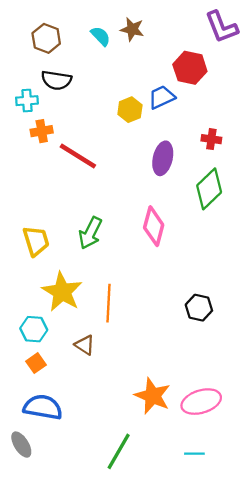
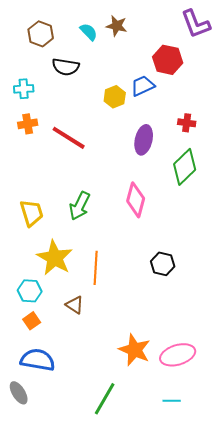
black semicircle: (56, 80) -> (66, 67), moved
orange cross: (42, 131) -> (28, 124), moved
black hexagon: (199, 308) -> (163, 264), moved

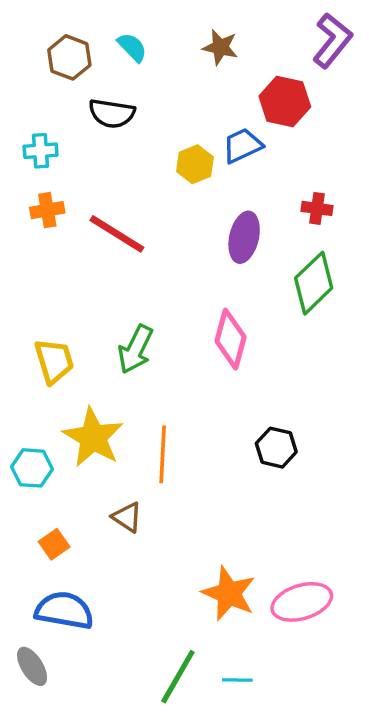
purple L-shape: (196, 24) -> (332, 40), turned -120
brown star: (117, 26) -> (220, 47), moved
cyan semicircle: (89, 32) -> (132, 47), moved
cyan hexagon: (30, 291) -> (32, 468), moved
cyan line: (172, 401) -> (237, 680), moved

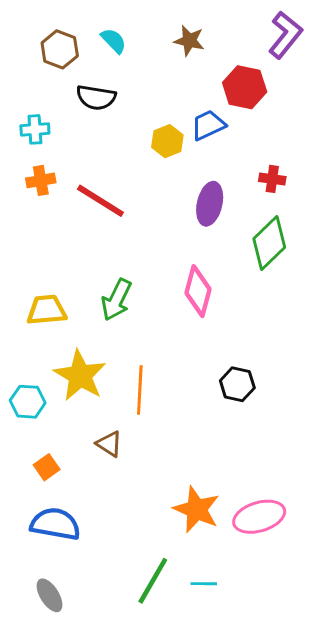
yellow trapezoid: (54, 361) -> (47, 310), turned -78
gray ellipse: (32, 666) -> (50, 595), moved

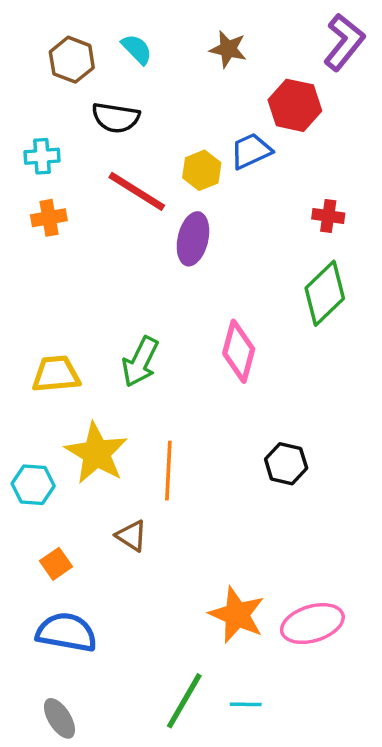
red line: (100, 201) -> (137, 191), moved
purple ellipse: (210, 204) -> (193, 239), moved

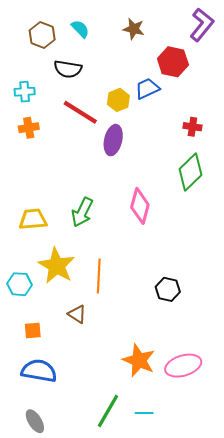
black hexagon: (286, 464) -> (168, 289), moved
orange square: (56, 564) -> (33, 331), turned 30

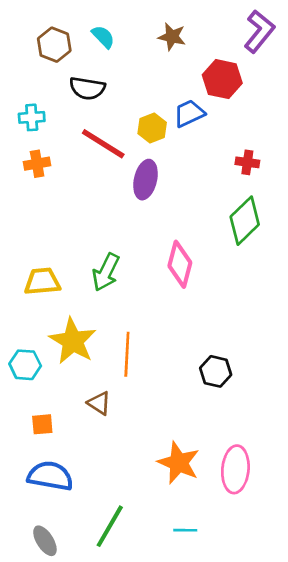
pink ellipse: (183, 366) -> (235, 469), turned -68
green line: (108, 411) -> (110, 526), moved

